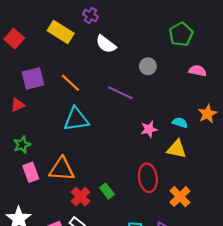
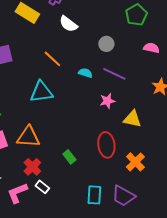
orange line: (71, 83) -> (52, 59), moved
purple line: (120, 93) -> (114, 74), moved
cyan semicircle: (180, 123) -> (85, 73), moved
red cross: (81, 197) -> (32, 167), moved

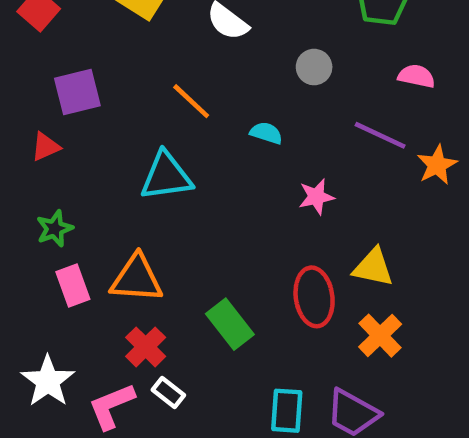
purple line: (114, 74) -> (380, 135), moved
yellow triangle: (132, 119) -> (373, 267), moved
green rectangle: (69, 157) -> (230, 324), size x1.5

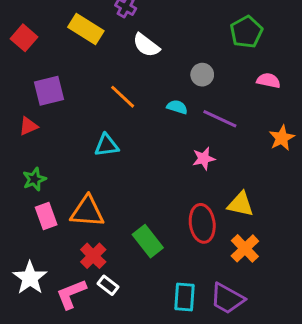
cyan semicircle: (266, 133) -> (177, 107), moved
purple line: (380, 135) -> (220, 119), moved
cyan triangle: (166, 176) -> (106, 145), size x0.7

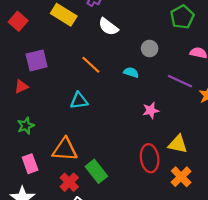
purple line: (220, 119) -> (180, 81), moved
pink rectangle: (46, 216) -> (30, 164), moved
green rectangle: (148, 241) -> (96, 171), moved

